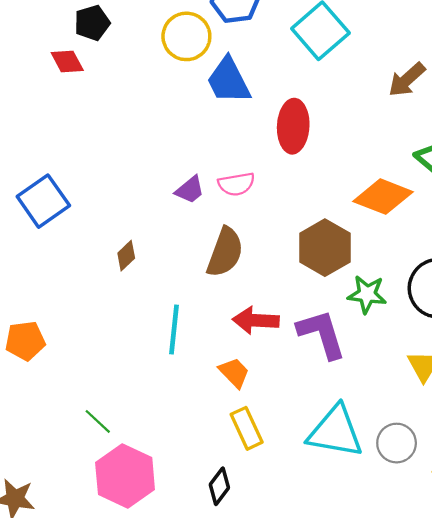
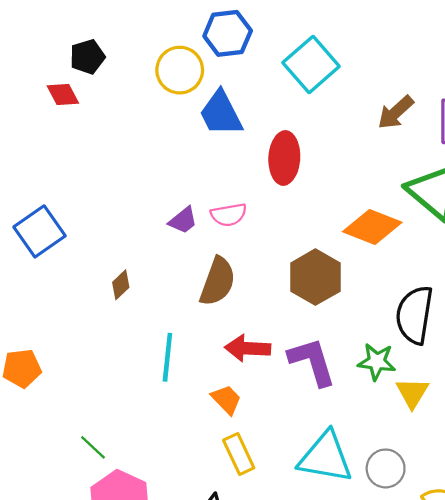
green star: (367, 294) -> (377, 362), moved

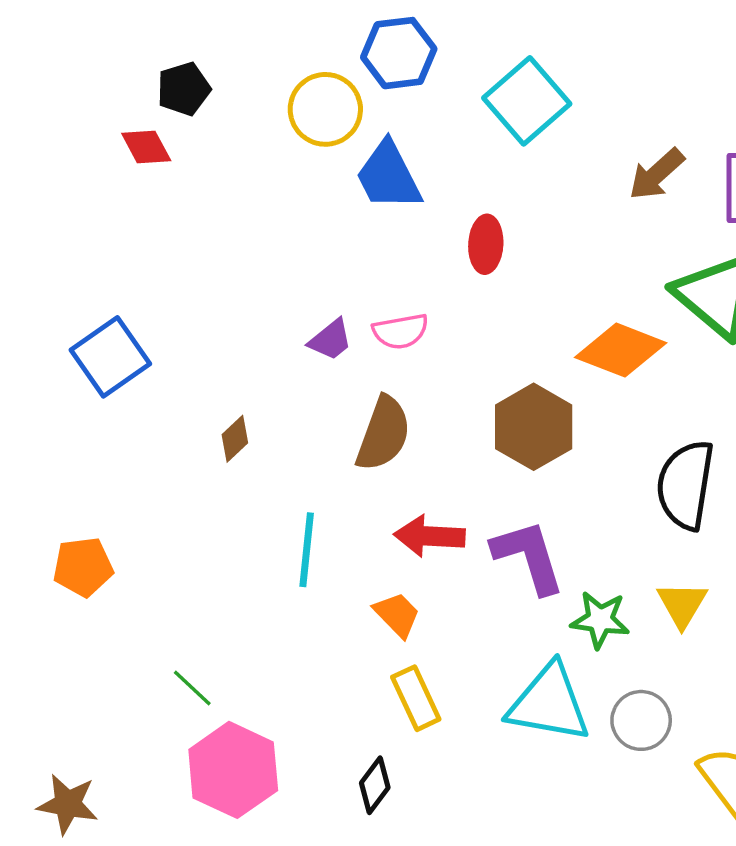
red ellipse: (284, 158) -> (486, 244), size x0.7
green star: (377, 362) -> (600, 620), moved

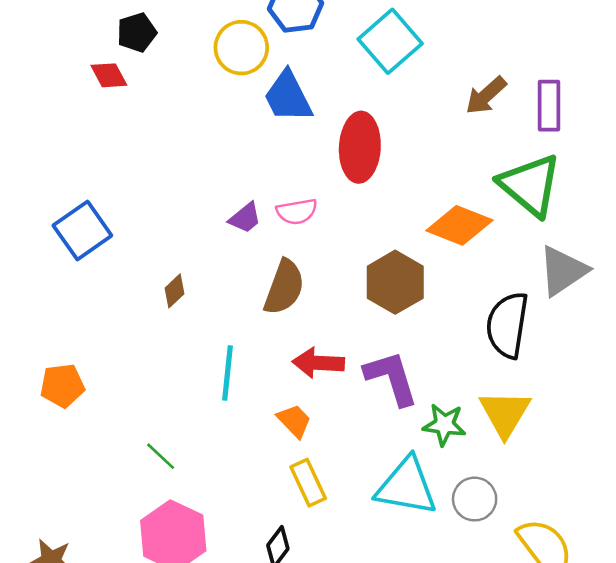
red ellipse: (486, 244) -> (360, 147), size x1.6
yellow triangle: (682, 604) -> (505, 413), size x1.4
green line: (192, 688) -> (161, 456), moved

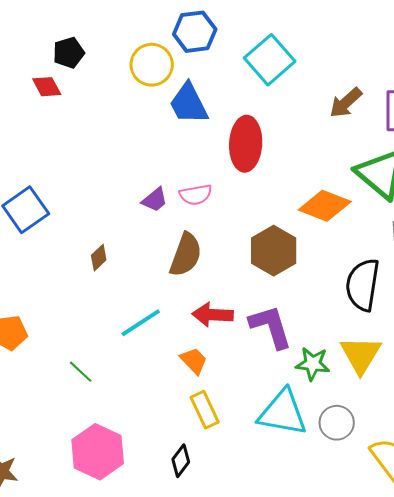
cyan line: (227, 373) -> (141, 323), turned 51
green line: (161, 456) -> (81, 372), moved

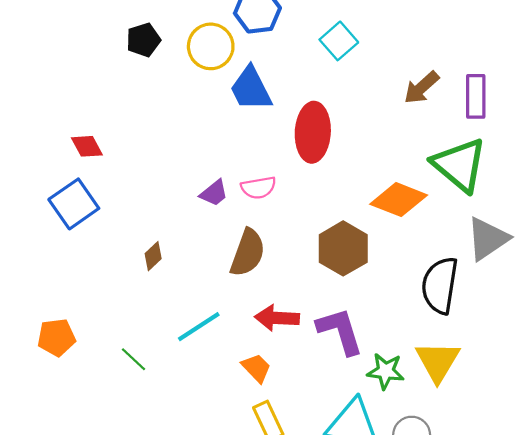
black pentagon: (69, 53) -> (143, 40), moved
cyan square: (270, 60) -> (339, 41), size x0.7
red diamond: (47, 87) -> (87, 146), moved
green line: (81, 372) -> (134, 359), moved

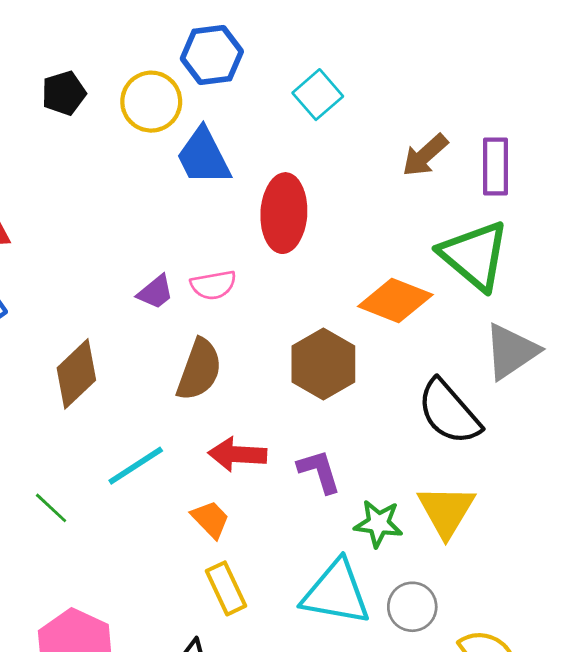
brown diamond: (153, 256) -> (76, 374), size x1.8
black semicircle: (440, 285) -> (449, 412), turned -50
purple L-shape: (340, 331) -> (319, 471), size x0.7

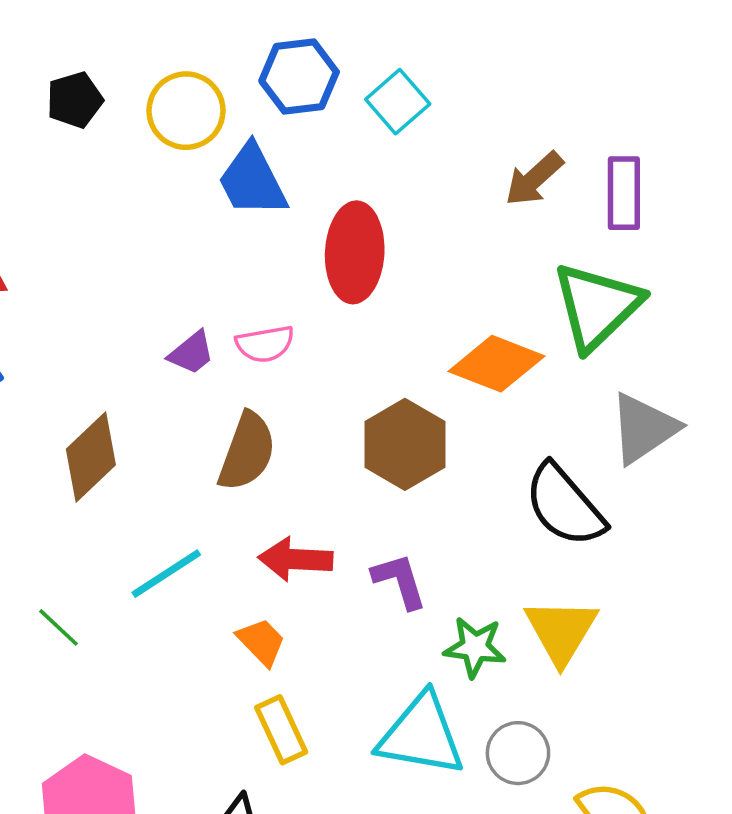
blue hexagon: (212, 55) -> (299, 77), moved
green triangle: (474, 255) -> (597, 306), turned 36

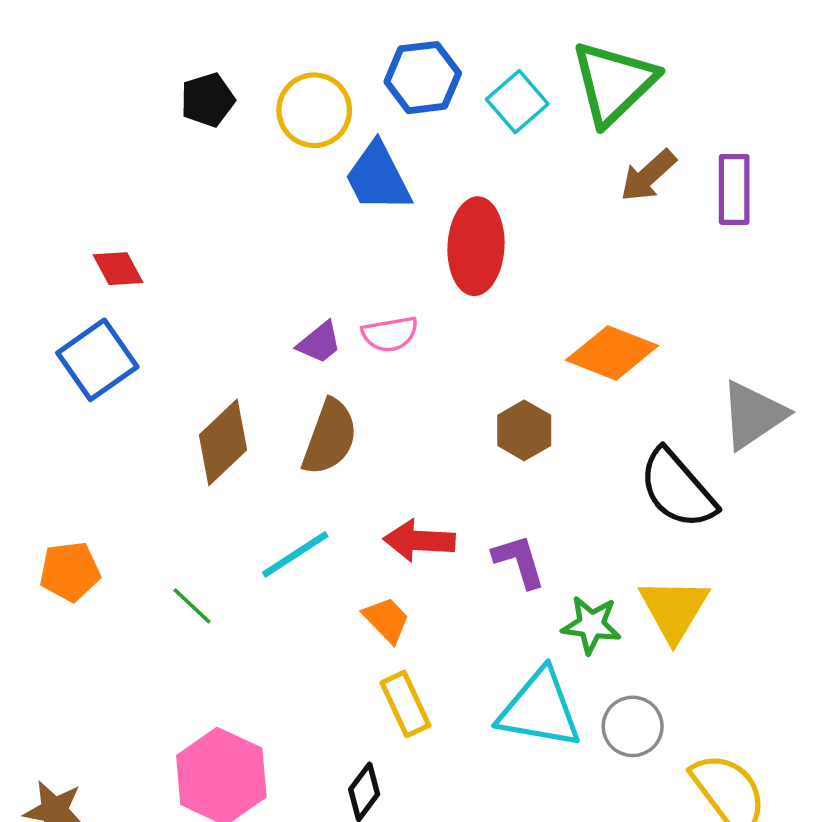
green triangle: (597, 306) -> (614, 83), moved
brown hexagon: (405, 444) -> (524, 430), size x0.7
brown semicircle: (247, 452) -> (330, 437), moved

